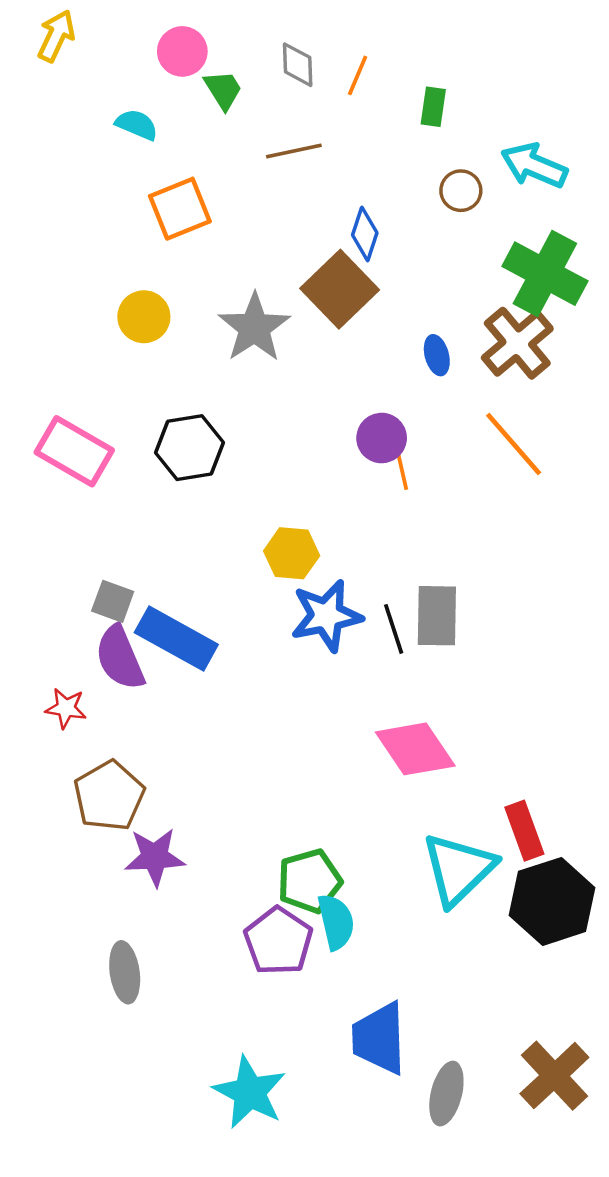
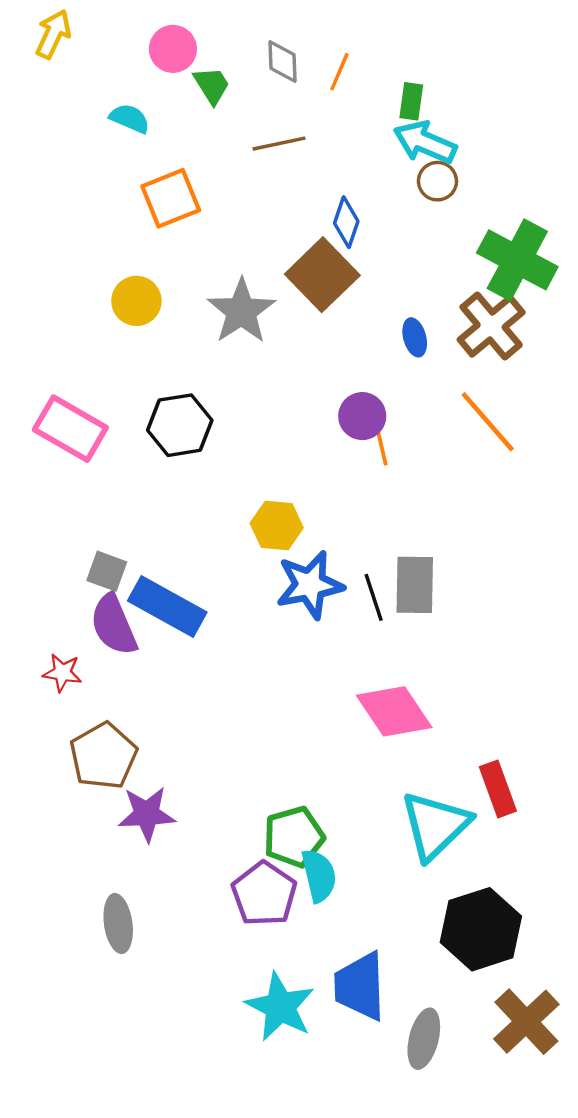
cyan arrow: (534, 165) -> (425, 142), moved
black hexagon: (552, 901) -> (481, 929), moved
cyan star: (250, 1092) -> (280, 1007), moved

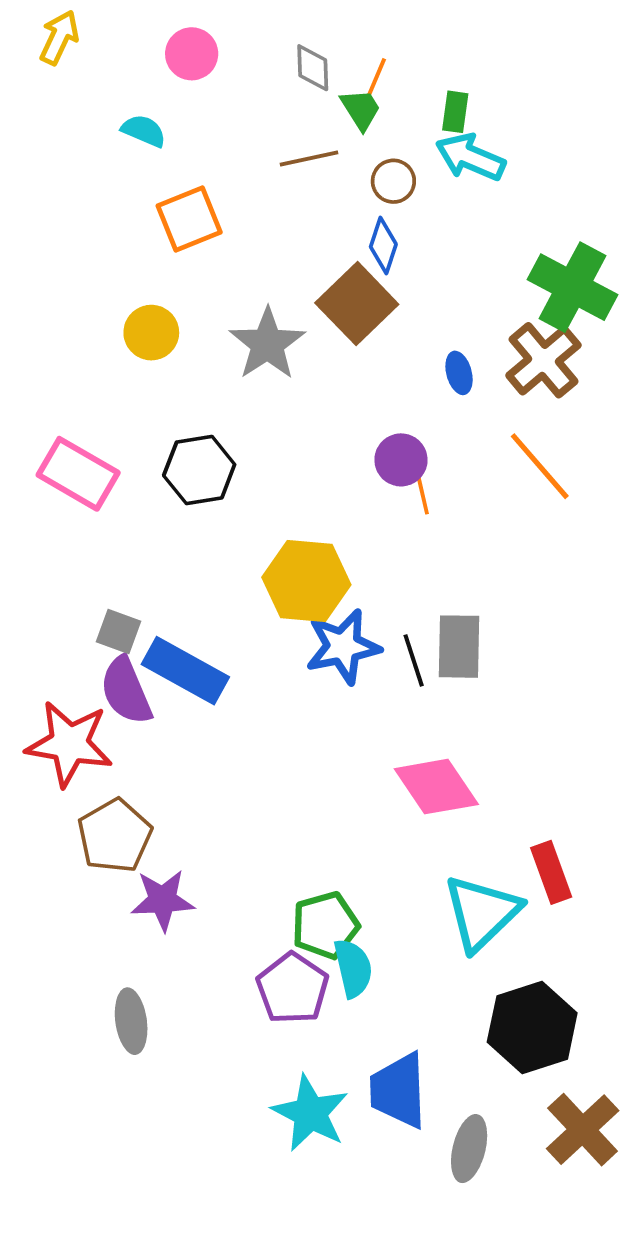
green trapezoid: (212, 85) -> (361, 109), moved
brown circle: (437, 181) -> (393, 181), moved
yellow hexagon: (277, 526) -> (306, 581), size x1.5
red star: (62, 673) -> (69, 744), size x2.0

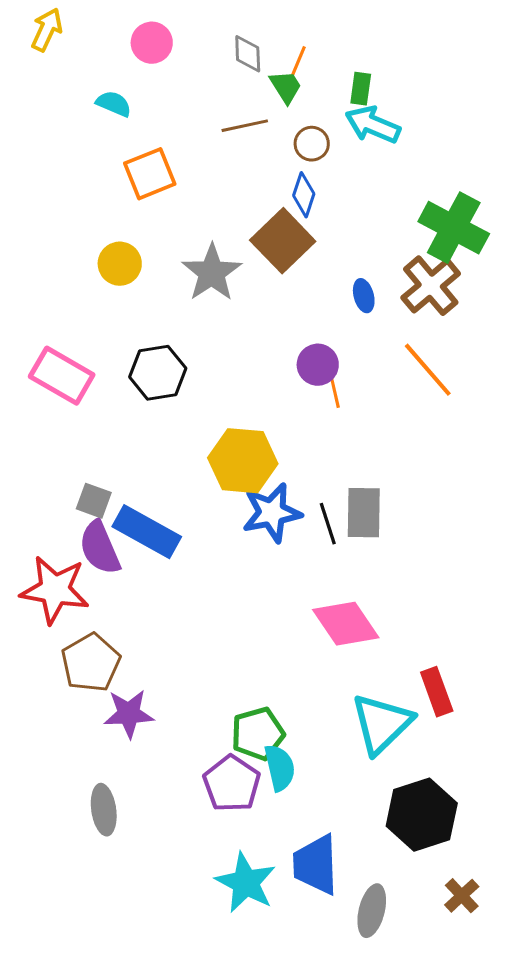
brown cross: (583, 1130) -> (462, 896), size x0.6

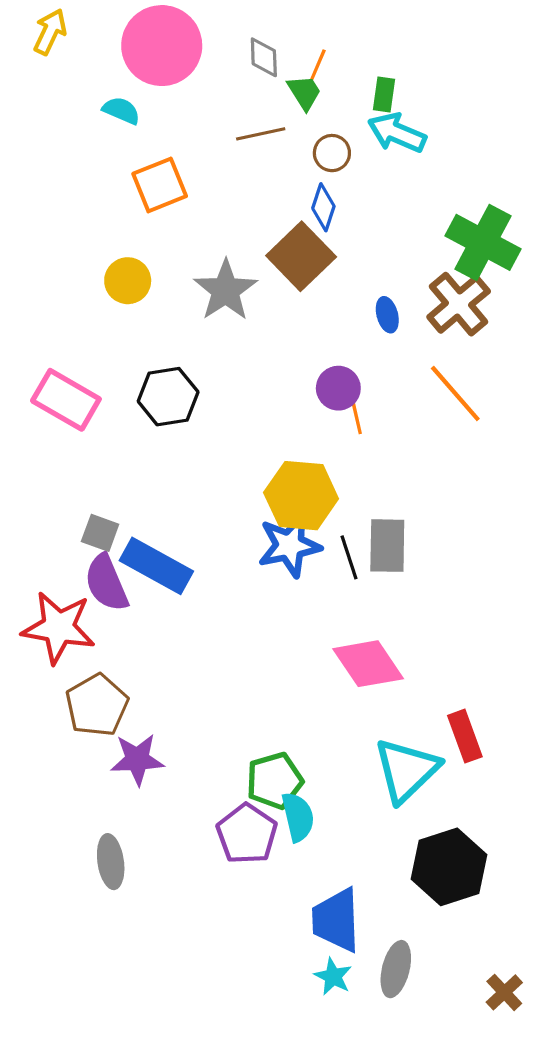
pink circle: (152, 43) -> (162, 46), size x1.8
yellow hexagon: (243, 461) -> (301, 496), moved
cyan star: (246, 883) -> (333, 976), moved, size x0.6
brown cross: (462, 896) -> (504, 992), moved

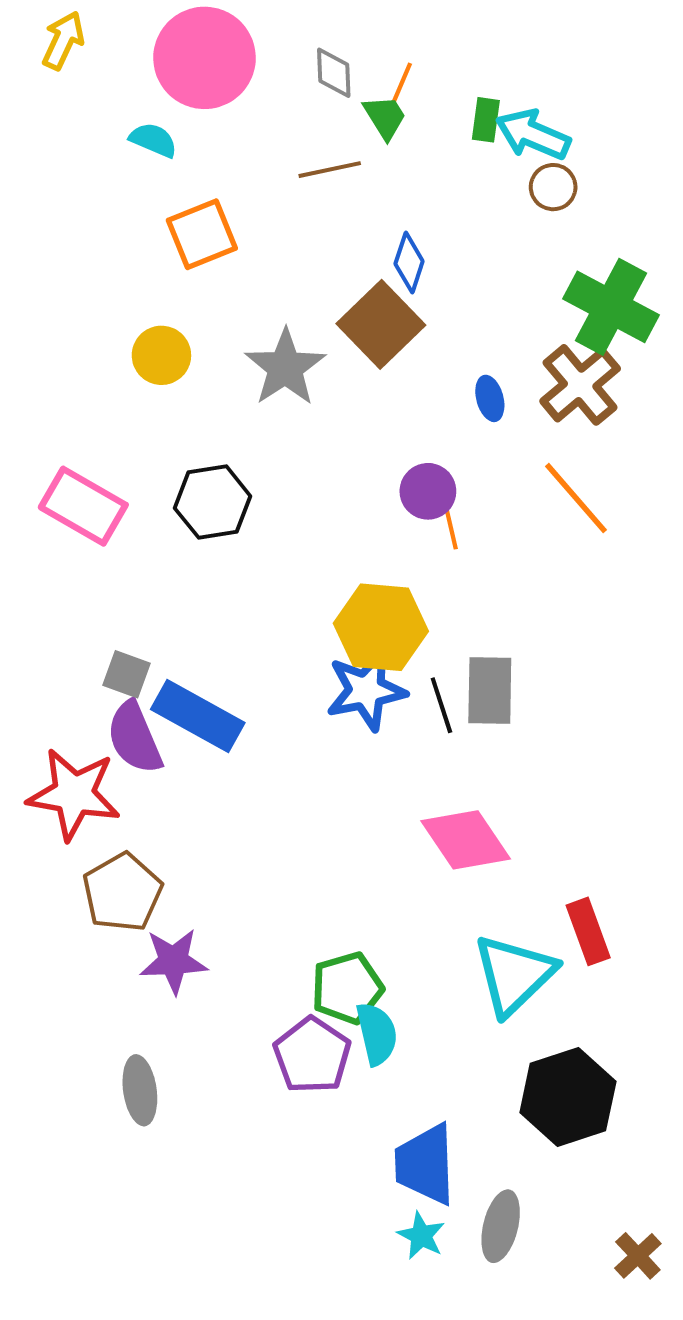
cyan arrow: (397, 133) -> (533, 135), moved
brown circle: (332, 153) -> (553, 187), moved

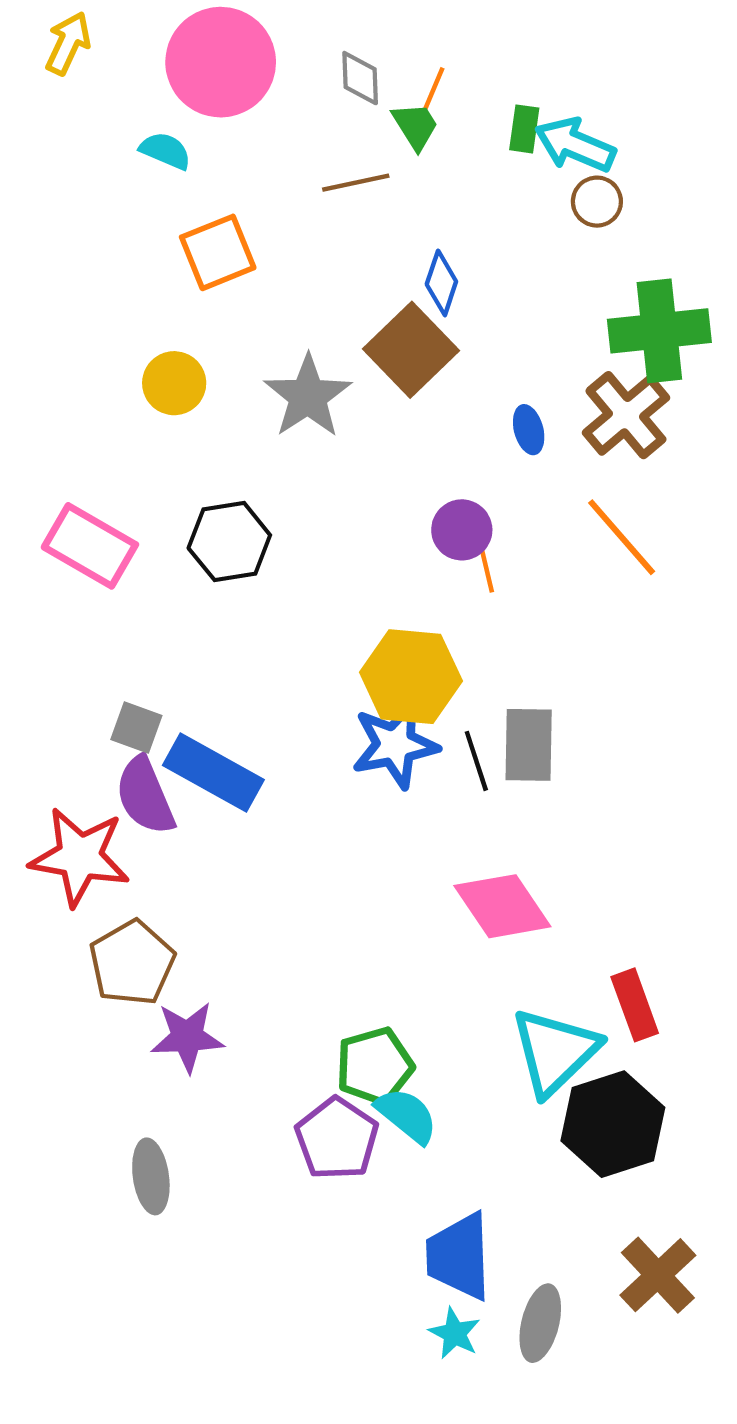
green cross: (611, 307) -> (659, 331), turned -34
cyan semicircle: (377, 1034) -> (407, 1115), turned -38
black hexagon: (568, 1097) -> (613, 1124), moved
brown cross: (638, 1256) -> (658, 1275), moved, size x1.5

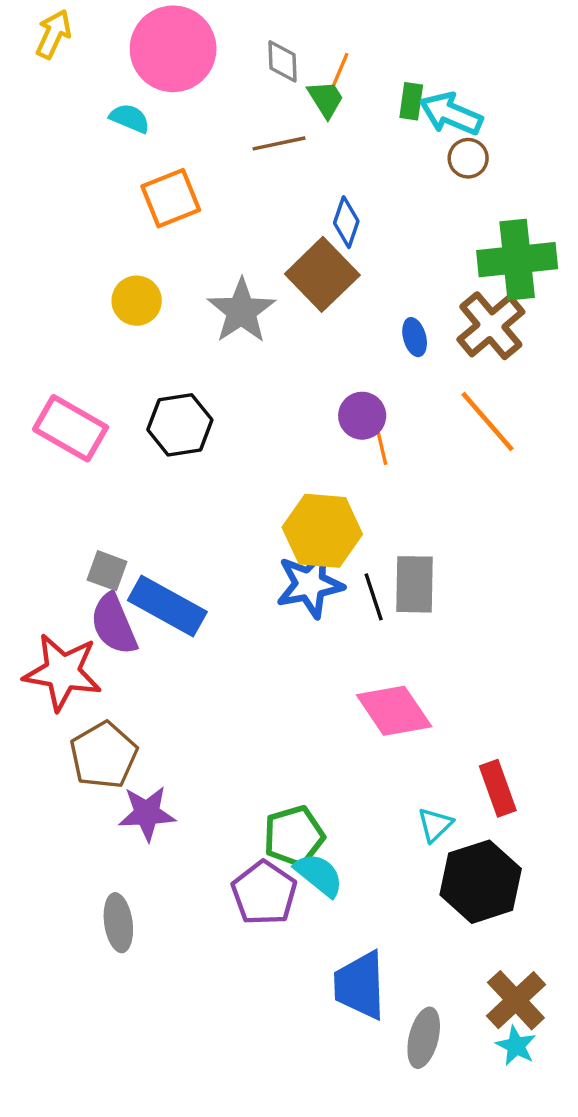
cyan triangle: (555, 1051) -> (435, 825), size x0.5
cyan star: (455, 1333) -> (516, 1046), moved

